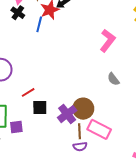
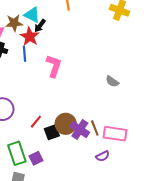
pink L-shape: (108, 41) -> (54, 66), moved
brown circle: (83, 109) -> (66, 124), moved
brown line: (79, 131) -> (95, 128), moved

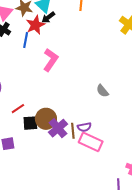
purple semicircle: (103, 156) -> (84, 127), moved

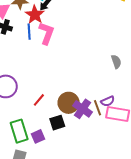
pink L-shape: (51, 60) -> (47, 33), moved
gray semicircle: (102, 91) -> (116, 62), turned -144
black square: (30, 123) -> (57, 123), moved

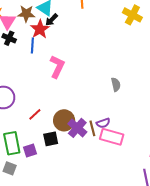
pink L-shape: (47, 33) -> (57, 67), moved

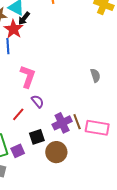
pink L-shape: (57, 67) -> (28, 77), moved
brown circle: (64, 120) -> (56, 152), moved
purple semicircle: (103, 123) -> (38, 101), moved, turned -104
purple cross: (77, 128) -> (62, 123), turned 30

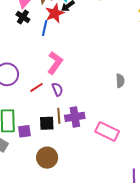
red line: (18, 114) -> (36, 87), moved
brown line: (77, 122) -> (59, 116), moved
brown circle: (56, 152) -> (47, 158), moved

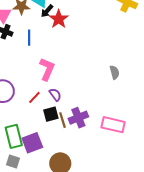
red star: (55, 13) -> (59, 19), moved
black square: (47, 123) -> (51, 114), moved
purple square: (24, 131) -> (32, 143), size x1.5

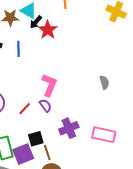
pink L-shape: (47, 69) -> (49, 85), moved
black square: (51, 114) -> (36, 139), moved
brown line: (62, 120) -> (47, 153), moved

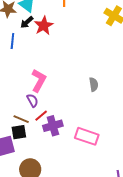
black arrow: (36, 22) -> (27, 22), moved
red line: (25, 109) -> (41, 116), moved
brown line: (47, 153) -> (21, 119), moved, turned -56

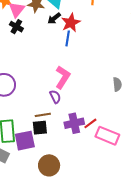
blue line: (12, 41) -> (68, 38), moved
red line: (41, 116) -> (90, 123), moved
brown line: (21, 119) -> (43, 115), turned -35

